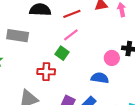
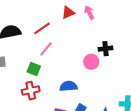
green square: (62, 53) -> (34, 69), moved
blue semicircle: (100, 78) -> (68, 86), moved

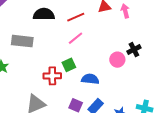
black cross: (106, 49) -> (134, 50), turned -32
green square: (34, 69) -> (69, 65), moved, turned 32

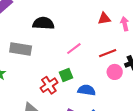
red line: (76, 17) -> (108, 53), moved
red cross: (52, 76) -> (49, 85), turned -36

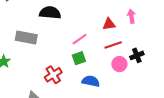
red triangle: (104, 19) -> (109, 24), moved
green square: (66, 75) -> (79, 58), moved

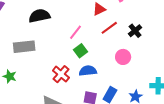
pink circle: (119, 64) -> (123, 57), moved
blue semicircle: (91, 81) -> (88, 71), moved

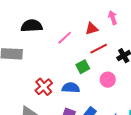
pink line: (76, 32) -> (65, 38), moved
green square: (81, 51) -> (83, 67), moved

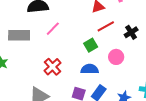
pink line: (65, 38) -> (53, 29), moved
blue semicircle: (71, 88) -> (90, 69), moved

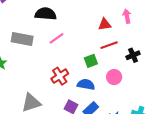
red cross: (52, 67) -> (60, 76), moved

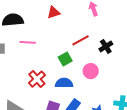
red triangle: (105, 24) -> (54, 12), moved
pink line: (57, 38) -> (28, 42), turned 49

